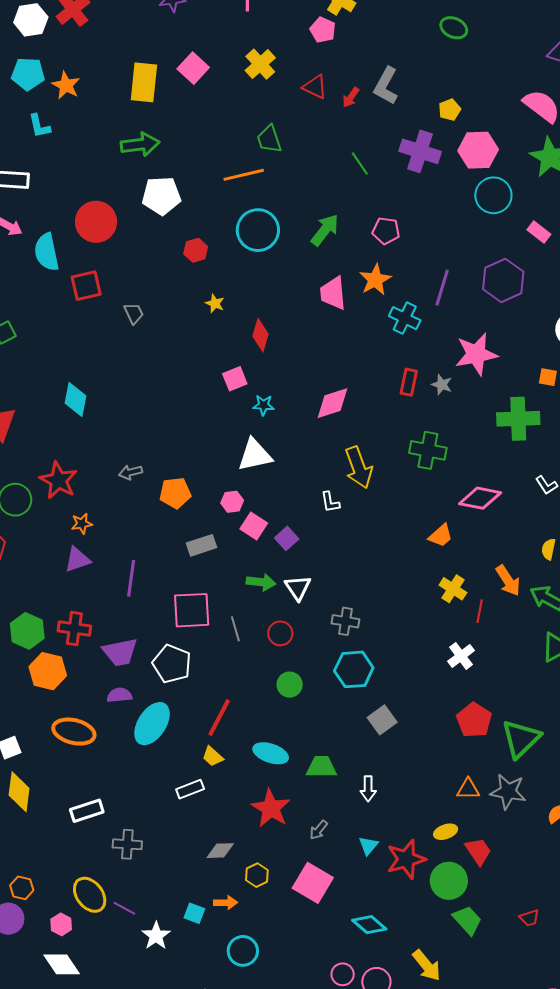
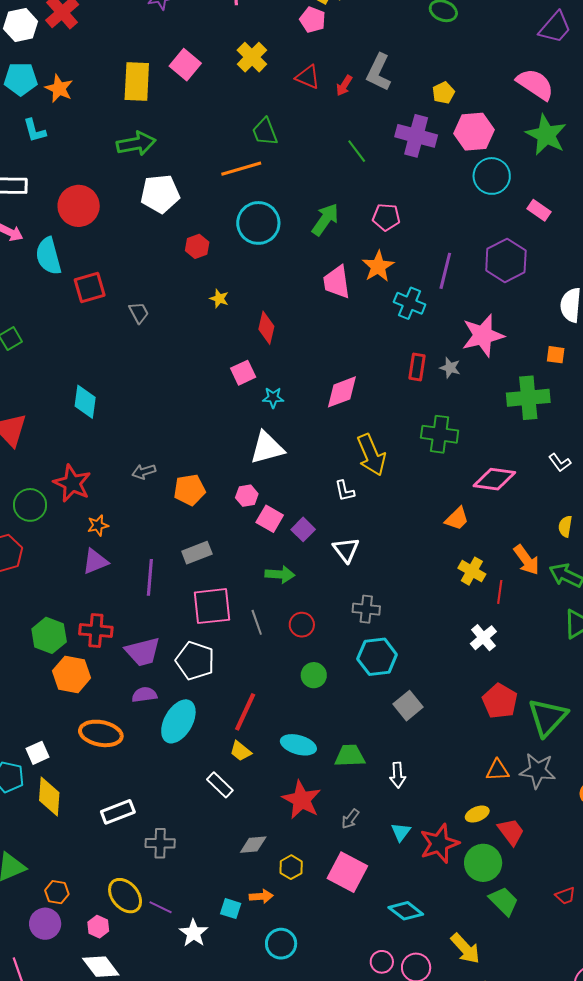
red circle: (96, 222) -> (79, 206), moved
gray rectangle: (202, 545) -> (197, 553), moved
white triangle: (298, 588) -> (346, 550), moved
white rectangle: (190, 789) -> (220, 785), turned 68

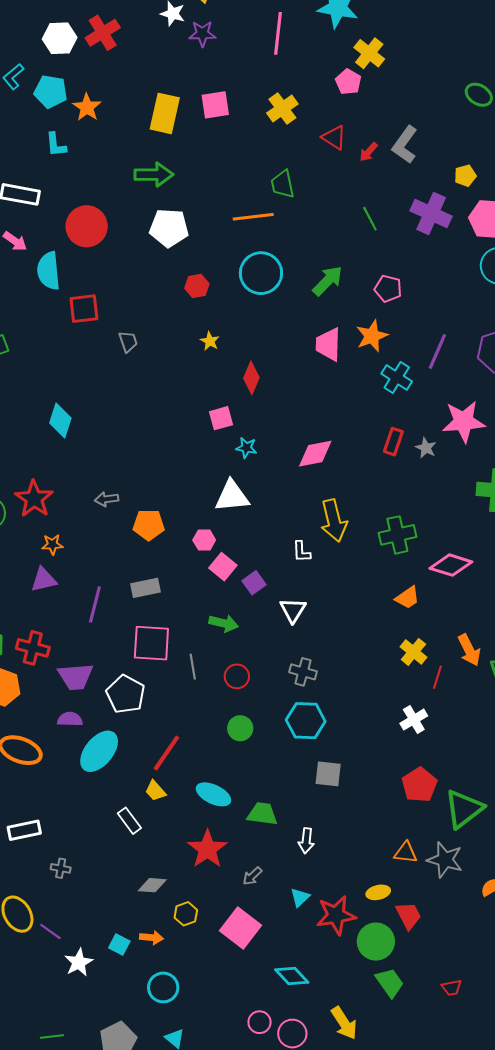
pink square: (185, 65) -> (215, 105), turned 32
green cross: (440, 434) -> (397, 535), moved, turned -30
gray square: (408, 706) -> (328, 774), turned 36
gray cross: (160, 843) -> (61, 868), size x0.7

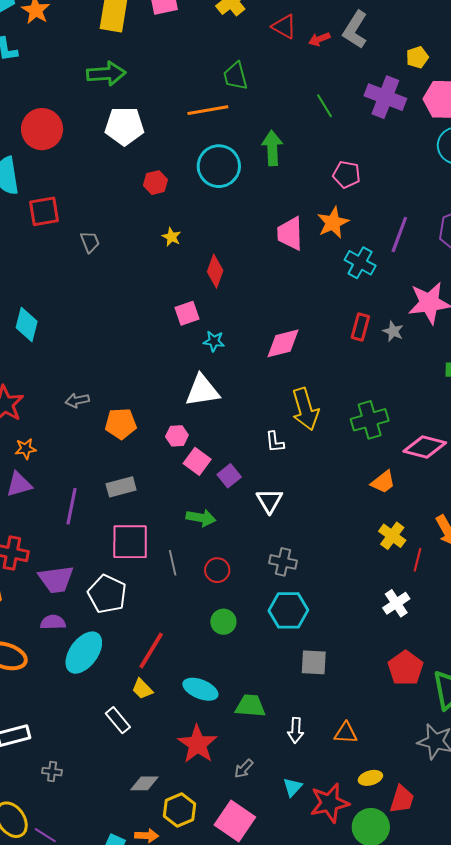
red arrow: (368, 152) -> (319, 39), turned 30
green arrow: (328, 281) -> (272, 148), moved, turned -44
orange triangle: (406, 853) -> (346, 733), moved
yellow hexagon: (186, 914) -> (180, 810), size x1.4
red trapezoid: (408, 915) -> (402, 799), turned 48

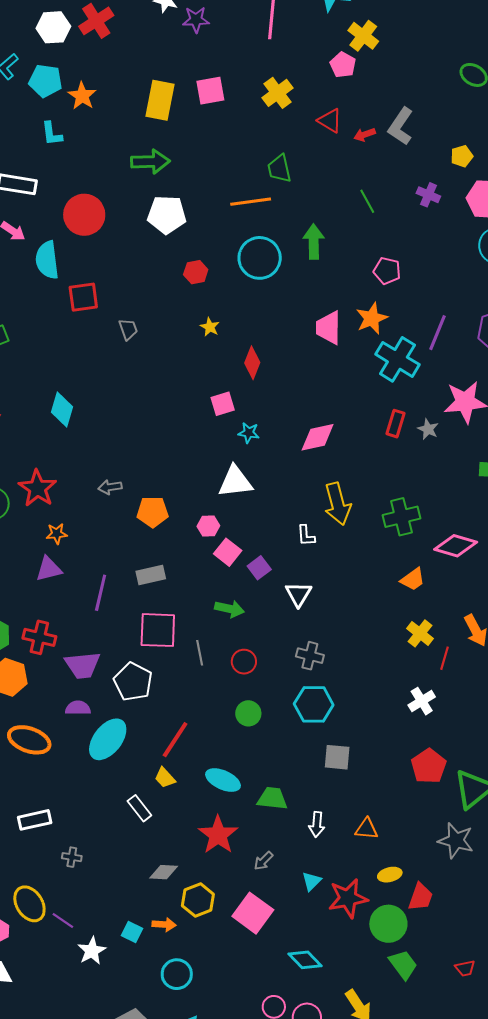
purple cross: (385, 97) -> (428, 195), size x0.6
cyan cross: (360, 263) -> (397, 359), size x1.4

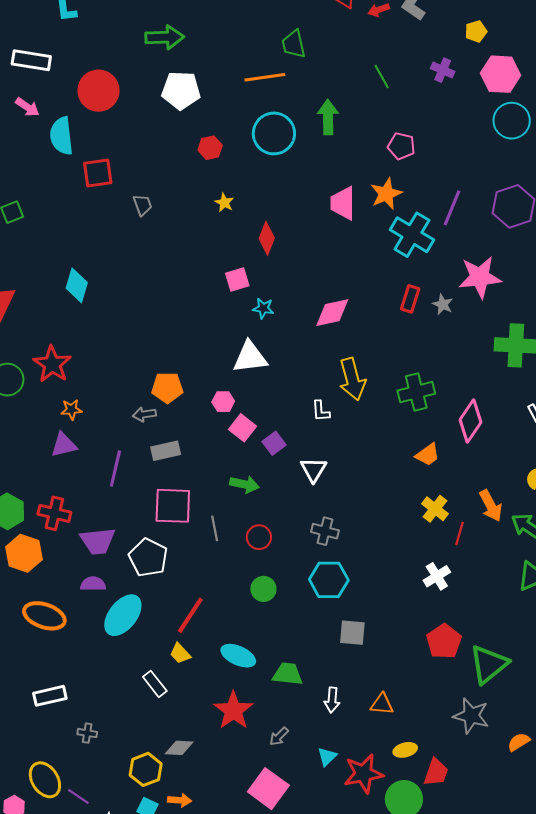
gray arrow: (110, 487) -> (144, 414), moved
pink diamond: (456, 546) -> (470, 421), turned -72
yellow hexagon: (198, 900) -> (146, 769), moved

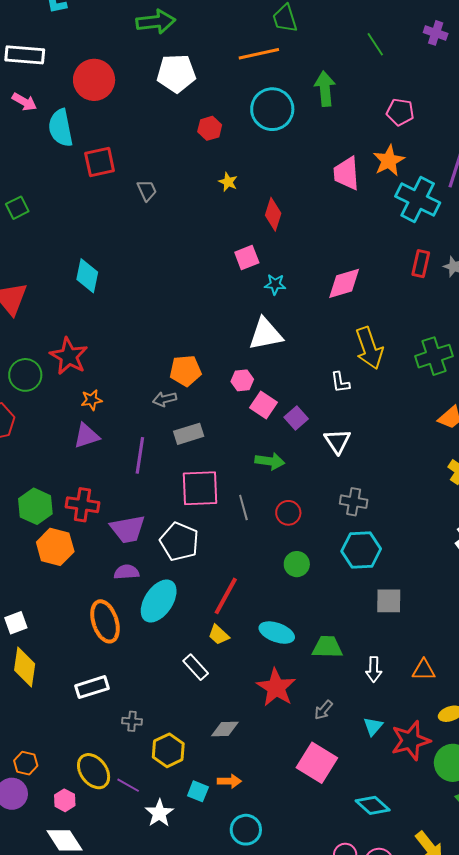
orange ellipse: (44, 616) -> (105, 621), moved, turned 57
yellow hexagon: (146, 769) -> (168, 750), moved

